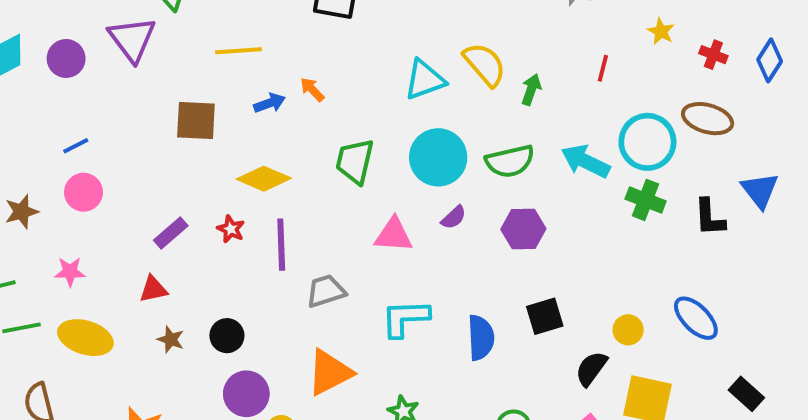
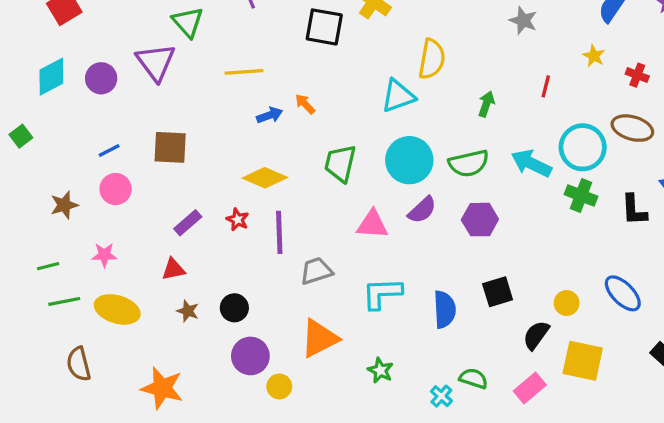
yellow semicircle: (485, 64) -> (432, 59), moved, turned 51
brown square: (196, 121) -> (170, 147), moved
purple semicircle: (454, 217) -> (422, 210), size x1.4

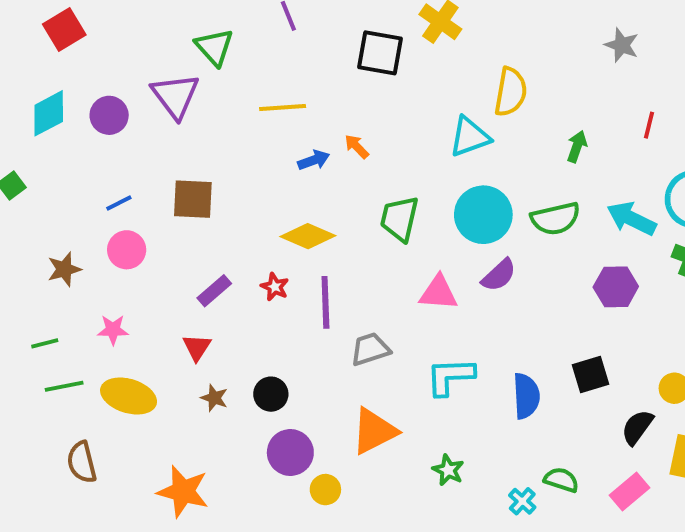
purple hexagon: (480, 220) -> (616, 287), moved
red triangle: (173, 269) -> (197, 347), turned -45

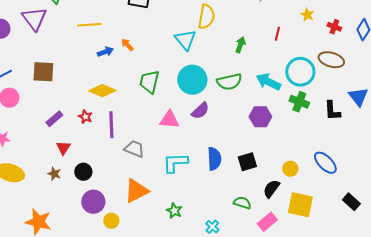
cyan triangle: (470, 137) -> (185, 40), turned -50
red triangle: (197, 347) -> (63, 148), moved
gray trapezoid: (370, 349) -> (134, 149), turned 40
blue semicircle: (526, 396) -> (214, 159), moved
green semicircle: (561, 480) -> (242, 203), moved

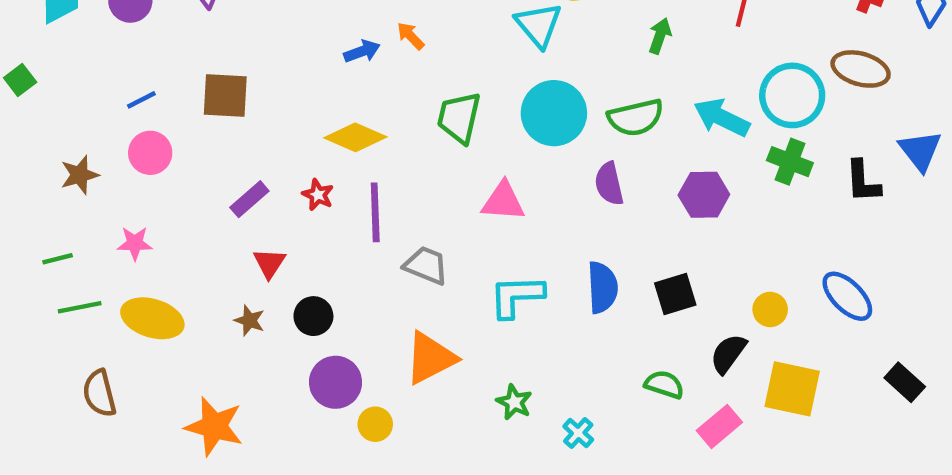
purple semicircle: (200, 111) -> (609, 184), moved, turned 120
cyan cross: (212, 227) -> (578, 433), moved

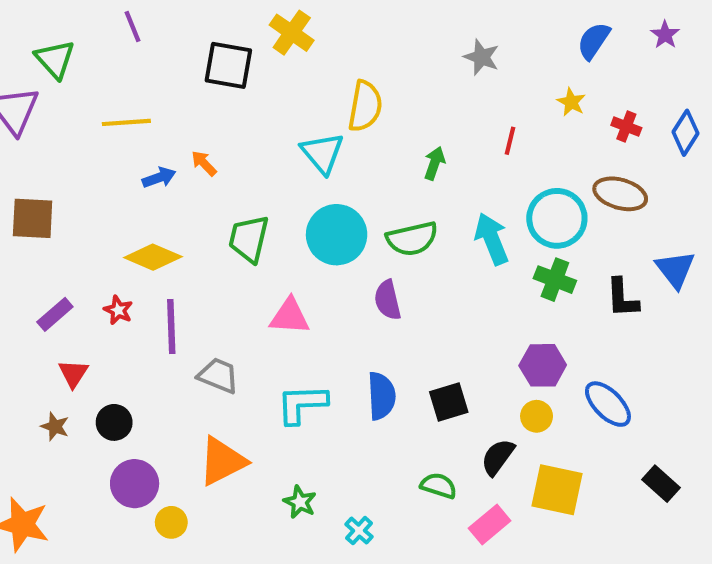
cyan arrow: (722, 118) -> (492, 239), turned 42
purple hexagon: (704, 195) -> (543, 365), moved

